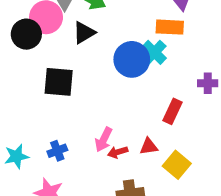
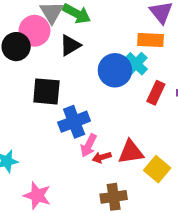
red rectangle: (173, 111) -> (156, 93), moved
red triangle: (149, 147) -> (131, 152), size x1.5
blue cross: (57, 151) -> (74, 122), moved, size x1.6

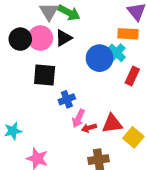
pink circle: (35, 31) -> (40, 38), moved
blue cross: (74, 122) -> (67, 99), size x0.7

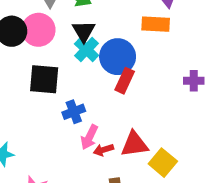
black triangle: (64, 38) -> (84, 31), moved, turned -30
cyan cross: (116, 53) -> (86, 50), moved
red rectangle: (132, 76) -> (125, 81), moved

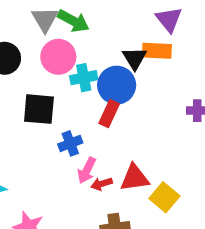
pink circle: (38, 30) -> (58, 57), moved
black triangle: (84, 31) -> (135, 58), moved
cyan cross: (86, 50) -> (84, 78), turned 35
red rectangle: (125, 81) -> (109, 114), moved

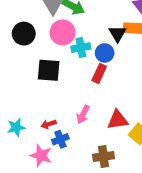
blue circle: (117, 85) -> (105, 53), size x0.7
blue cross: (70, 143) -> (60, 139), moved
red arrow: (102, 184) -> (49, 124), moved

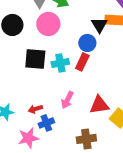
cyan cross: (81, 48) -> (60, 63), moved
pink star: (41, 155) -> (28, 138), turned -30

